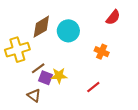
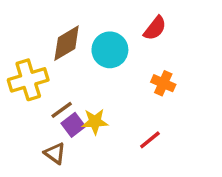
red semicircle: (113, 17) -> (155, 28), moved
purple square: (45, 78) -> (73, 125), turned 32

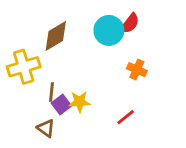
cyan circle: (110, 50) -> (109, 30), moved
brown line: (62, 110) -> (52, 92), turned -48

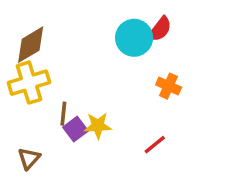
brown diamond: (56, 36) -> (31, 45), moved
brown triangle: (46, 128) -> (29, 158), moved, turned 36

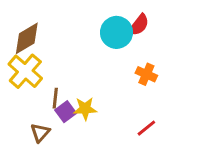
yellow cross: (29, 83) -> (25, 71), turned -32
red line: (155, 145) -> (146, 128), moved
brown triangle: (29, 158) -> (40, 133), moved

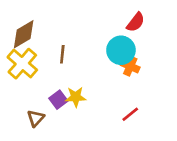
red semicircle: (139, 25) -> (136, 22), moved
cyan circle: (116, 32) -> (121, 50), moved
brown line: (55, 98) -> (62, 54), moved

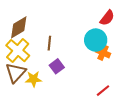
yellow star: (76, 97) -> (34, 79), moved
purple square: (58, 100) -> (57, 66), moved
brown triangle: (36, 118) -> (16, 73), moved, size x1.5

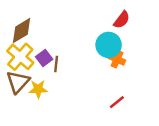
brown line: (49, 43) -> (56, 64), moved
purple square: (57, 66) -> (44, 58), moved

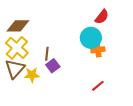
brown diamond: (21, 31) -> (18, 26), turned 30
purple square: (44, 58) -> (53, 66), moved
orange cross: (117, 59) -> (98, 50), turned -32

